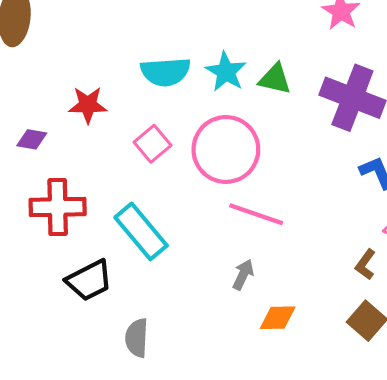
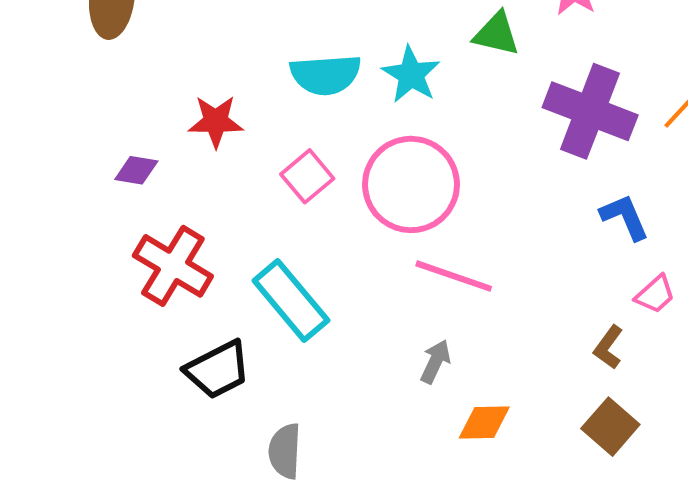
green triangle: (275, 79) -> (496, 34), moved
red cross: (58, 207) -> (173, 266), turned 32

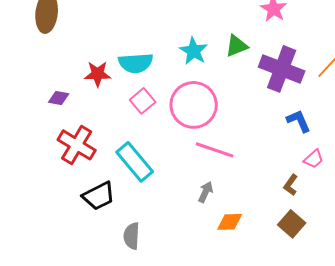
green triangle: (496, 34) -> (237, 46), moved, turned -35
cyan semicircle: (326, 75) -> (136, 63), moved

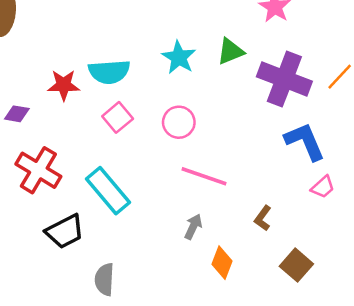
pink circle: (194, 105) -> (179, 122), size x0.6
blue L-shape: (299, 121) -> (305, 141), size x1.4
brown L-shape: (291, 185) -> (263, 218), moved
orange diamond: (230, 222) -> (222, 263), turned -68

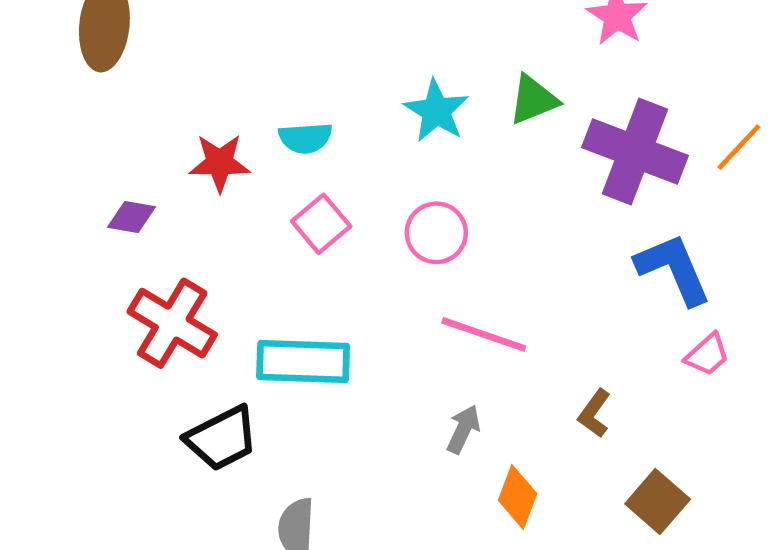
cyan semicircle: (109, 72) -> (305, 138), size x0.7
cyan rectangle: (108, 191) -> (303, 362), turned -48

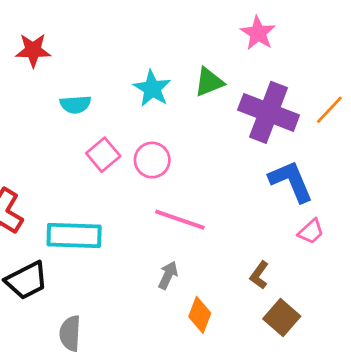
red star: (220, 163) -> (33, 50), moved
pink square: (321, 224) -> (103, 155), moved
brown L-shape: (594, 413) -> (259, 275), moved

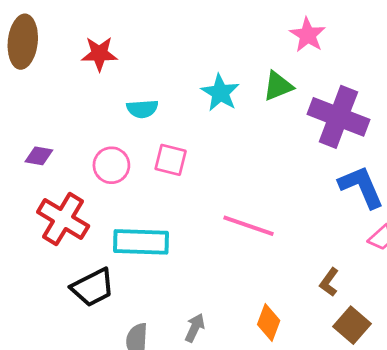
pink star: (258, 33) -> (308, 35), moved
pink square: (103, 155) -> (171, 160), turned -36
pink circle: (152, 160) -> (111, 165), moved
gray arrow: (168, 275) -> (195, 328), moved

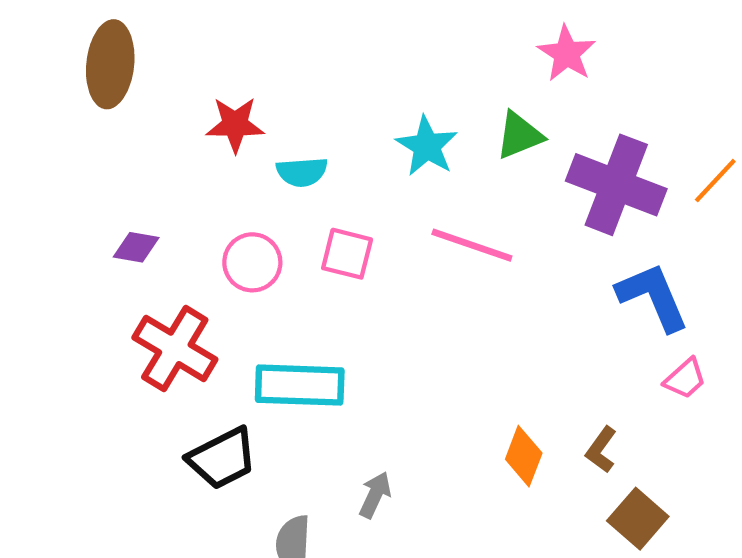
red star: (99, 54) -> (235, 125), moved
pink line: (248, 226) -> (472, 245), moved
orange diamond: (269, 322) -> (524, 456), moved
gray arrow: (195, 328) -> (375, 495), moved

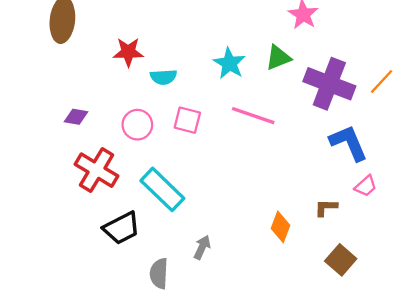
cyan rectangle: (300, 385) -> (162, 189), turned 42
brown L-shape: (601, 450) -> (326, 208), moved, turned 55

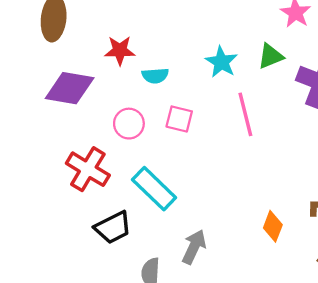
pink line: (253, 116) -> (245, 114), turned 57
purple diamond: (76, 117) -> (70, 88), moved, size x2.0
gray arrow: (202, 247) -> (194, 247), size x1.4

